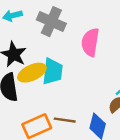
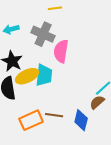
pink semicircle: (90, 42) -> (61, 51), moved

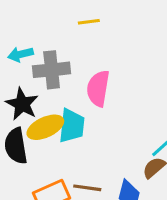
gray cross: (43, 34) -> (52, 70), moved, turned -30

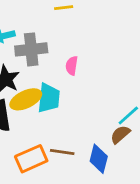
pink semicircle: (98, 88) -> (72, 66), size x0.6

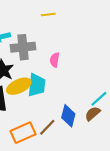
brown line: (62, 152) -> (47, 127), turned -54
blue diamond: (99, 159) -> (68, 116), moved

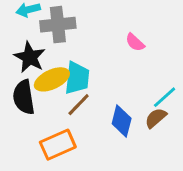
pink semicircle: (55, 60) -> (135, 42), moved, turned -56
brown line: (47, 127) -> (79, 105), moved

